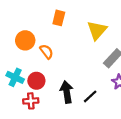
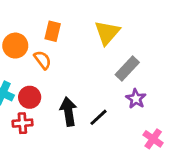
orange rectangle: (59, 18) -> (53, 31), moved

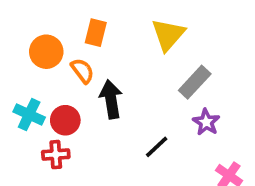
black arrow: (68, 112) -> (111, 99), moved

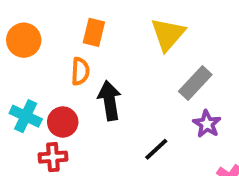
orange circle: (46, 52) -> (24, 40), moved
orange semicircle: (82, 71) -> (80, 71), turned 40

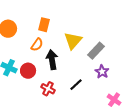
yellow triangle: (168, 34) -> (73, 41), moved
orange semicircle: (80, 71) -> (37, 45), turned 32
red cross: (53, 157) -> (48, 89), moved, turned 32

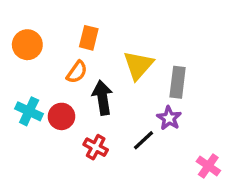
gray rectangle: (96, 51) -> (178, 82), turned -36
purple star: (102, 72) -> (169, 118), moved

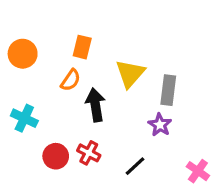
red circle: (61, 116) -> (56, 156), moved
black line: (143, 140) -> (135, 166), moved

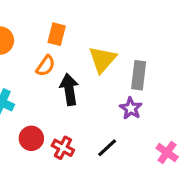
red cross: (89, 153) -> (63, 148), moved

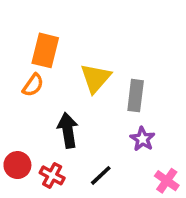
orange rectangle: (57, 34) -> (45, 50), size x1.4
black arrow: (69, 89) -> (68, 130), moved
purple star: (131, 108) -> (142, 139), moved

